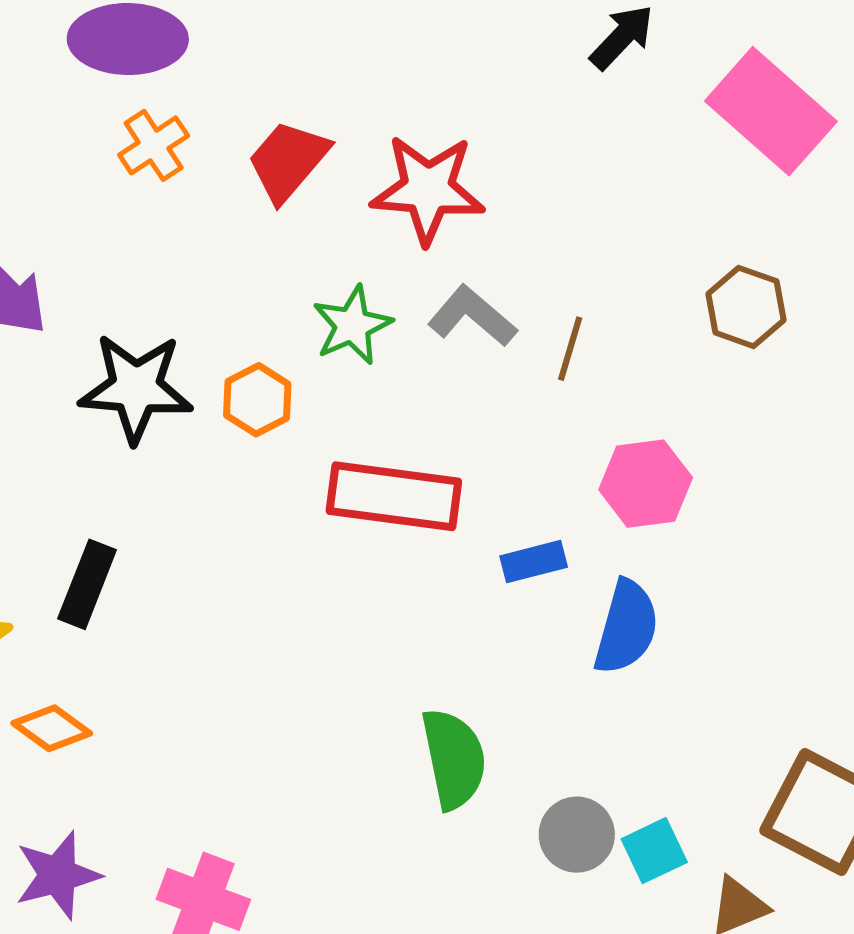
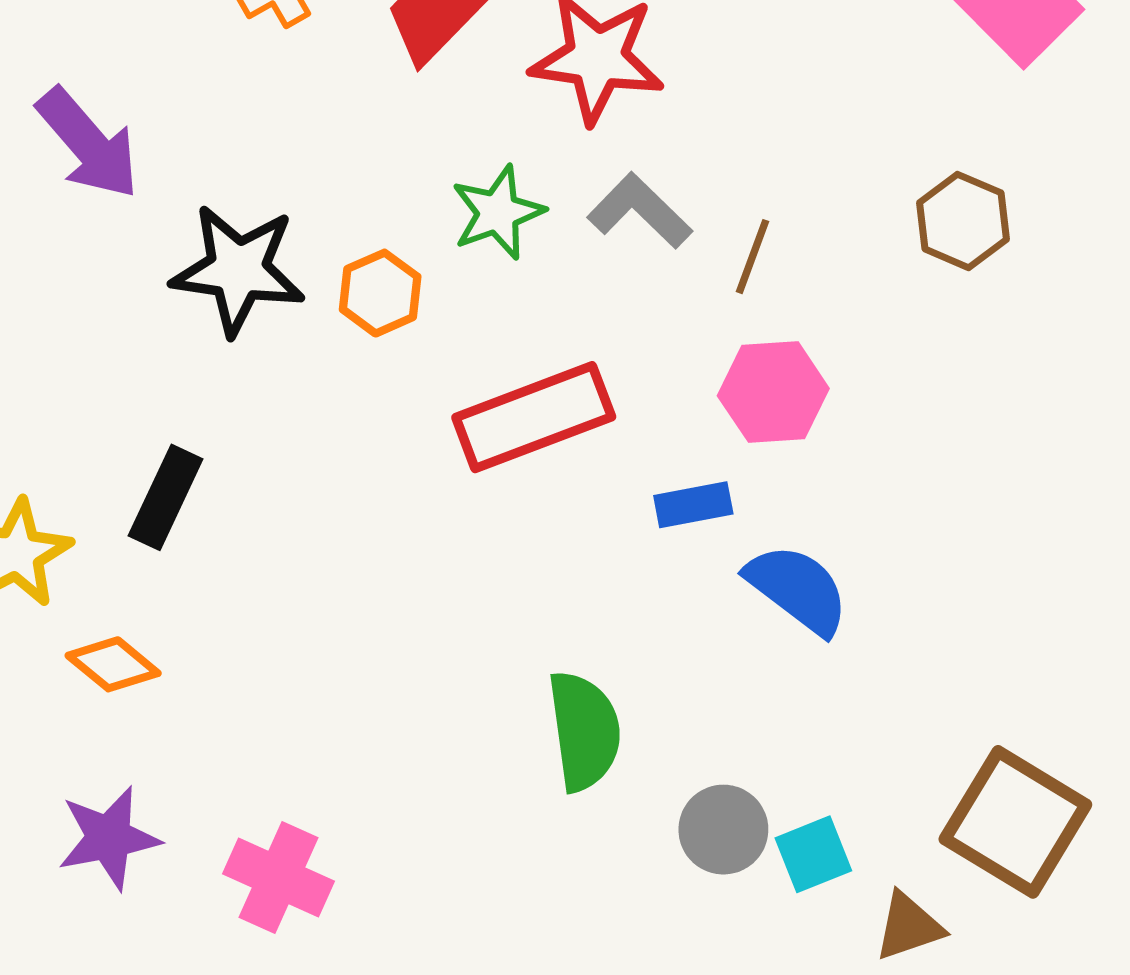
pink hexagon: (646, 484) -> (773, 392), moved
red rectangle: (394, 496) -> (534, 417), turned -32
blue semicircle: (626, 627) -> (798, 589), turned -72

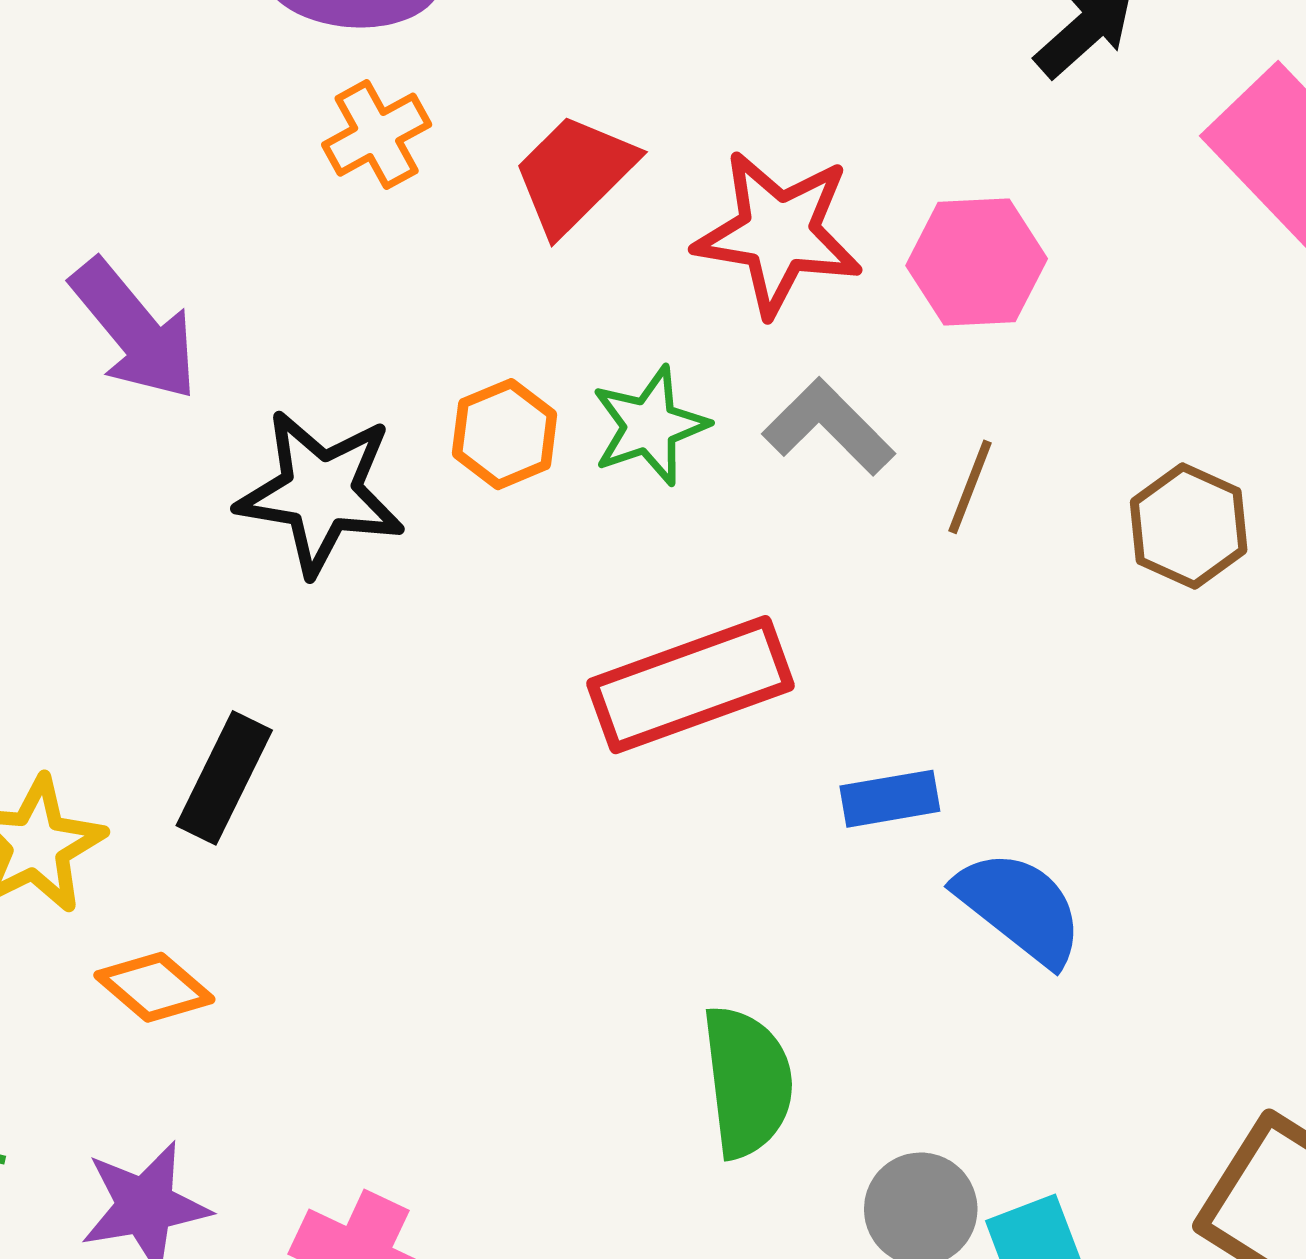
brown hexagon: (963, 221) -> (1189, 526), moved
orange hexagon: (380, 293) -> (505, 434), moved
pink hexagon: (773, 392) -> (977, 262), moved

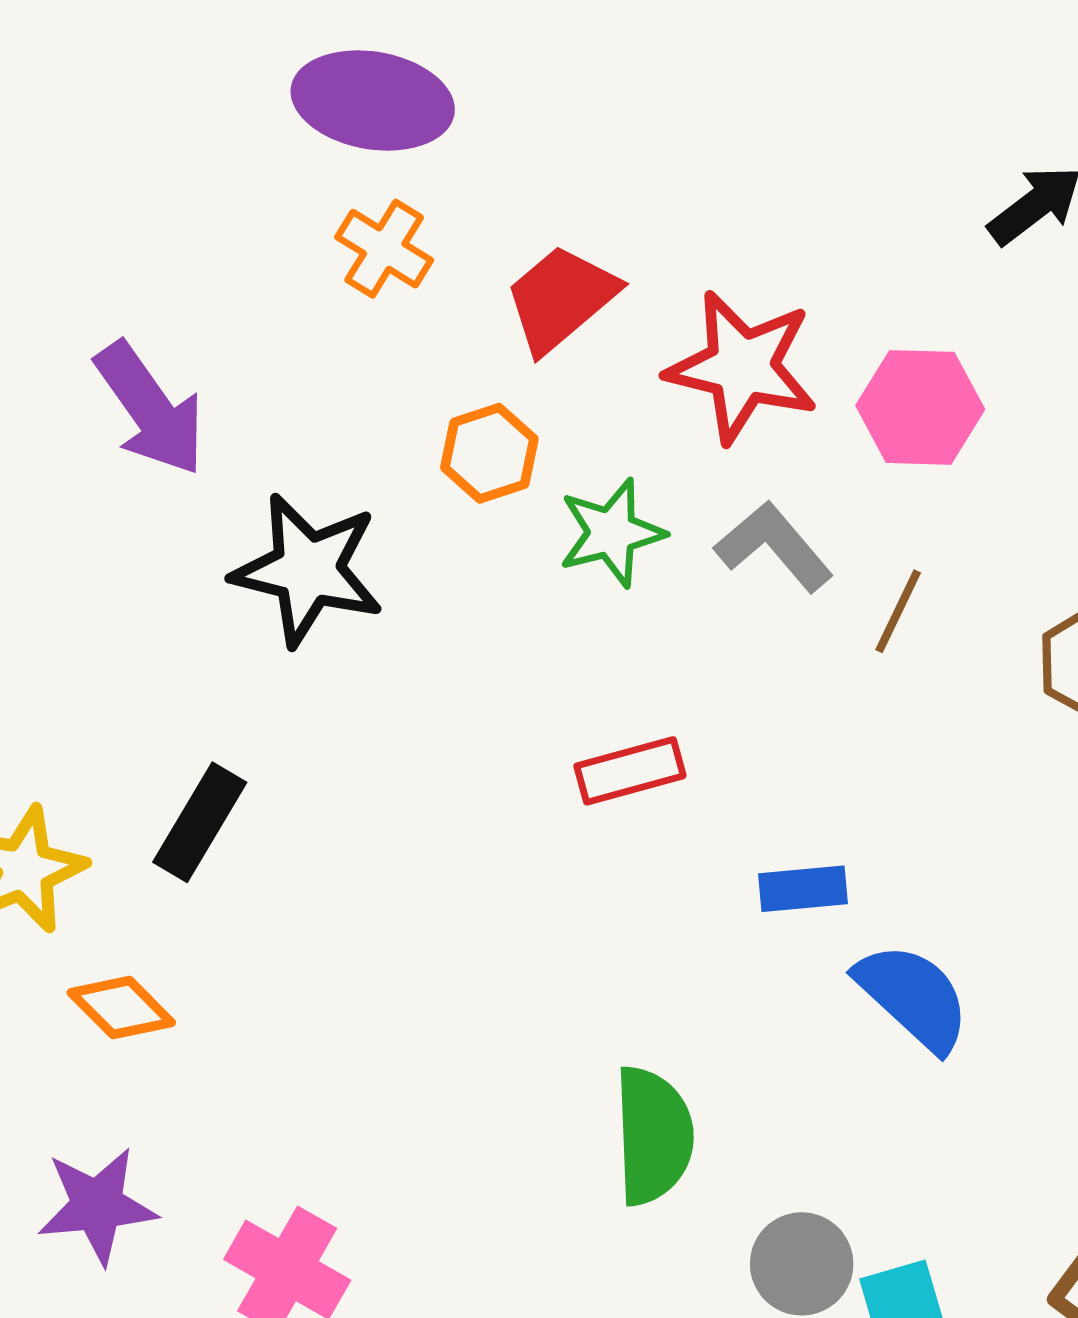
orange cross: (377, 135) -> (384, 249), turned -34
orange hexagon: (505, 434) -> (489, 453), moved
red rectangle: (690, 685) -> (630, 771), size x0.6

